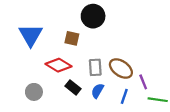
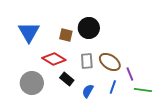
black circle: (93, 16) -> (89, 28), moved
blue semicircle: (97, 91) -> (88, 91), moved
gray circle: (34, 92) -> (32, 83), size x1.5

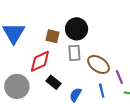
red diamond: (54, 59) -> (40, 61), turned -55
gray rectangle: (87, 61) -> (74, 53), moved
blue line: (113, 87) -> (102, 91), turned -32

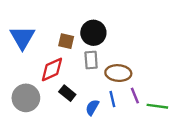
brown ellipse: (98, 64) -> (118, 73), turned -30
purple line: (119, 77) -> (135, 96), moved
blue line: (102, 91) -> (112, 99), moved

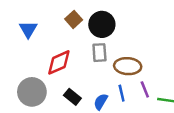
blue triangle: (22, 37) -> (28, 29), size x0.7
brown square: (66, 41) -> (74, 19), moved, turned 35
black rectangle: (67, 93) -> (72, 97), moved

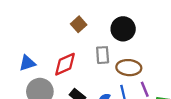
black circle: (102, 24) -> (123, 29), moved
blue triangle: (28, 29) -> (27, 63), moved, turned 42

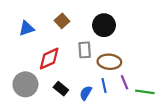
blue triangle: (27, 63) -> (27, 28), moved

